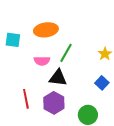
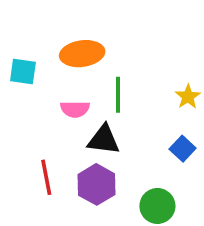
green line: (66, 53) -> (118, 95), turned -30

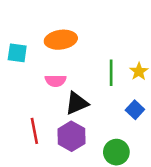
green line: (118, 95) -> (111, 73), moved
black triangle: (104, 140) -> (77, 103), turned -30

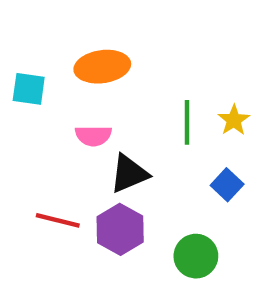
red line: (34, 131) -> (58, 220), turned -65

